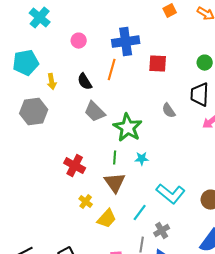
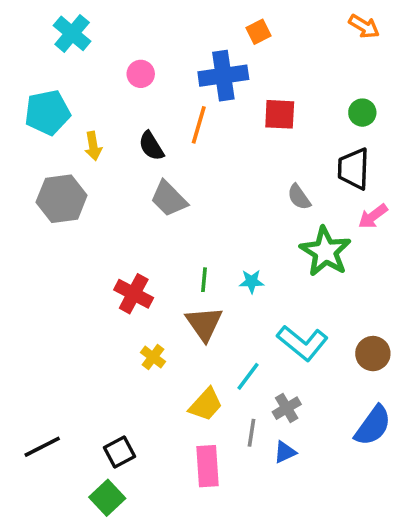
orange square: (170, 11) -> (259, 32), moved
green star: (128, 128) -> (325, 252), moved
yellow trapezoid: (107, 219) -> (206, 405), moved

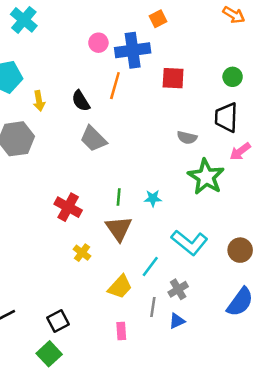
pink circle: (141, 74) -> (98, 43), moved
gray semicircle: (299, 197) -> (187, 138), turned -42
pink rectangle: (208, 466) -> (121, 331), size x0.6

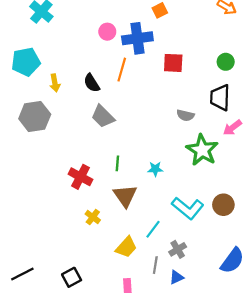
green line: (119, 197) -> (117, 163), moved
brown circle: (240, 250) -> (223, 205), moved

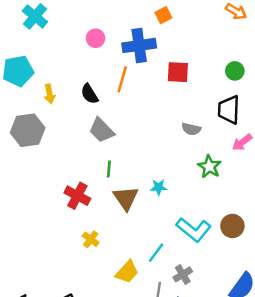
pink circle: (107, 32) -> (96, 38), moved
green star: (202, 150) -> (209, 167), size x0.7
green line: (117, 163) -> (109, 169), moved
brown triangle: (125, 196) -> (126, 198), moved

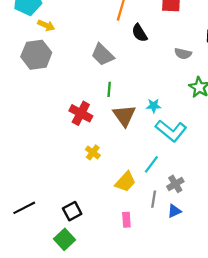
yellow arrow: (49, 94) -> (46, 25), moved, turned -56
black semicircle: (89, 94) -> (140, 33), moved
cyan L-shape: (194, 230) -> (171, 131), moved

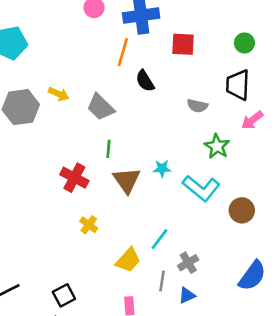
yellow arrow: (46, 25) -> (59, 94), moved
cyan L-shape: (171, 131) -> (201, 188), moved

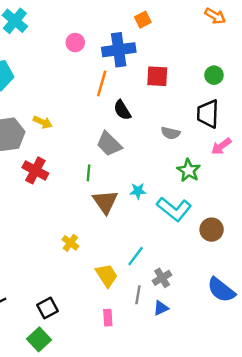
gray trapezoid: (101, 107) -> (109, 144), moved
red cross: (74, 178) -> (35, 170), moved
yellow trapezoid: (128, 260) -> (107, 275), turned -75
blue semicircle: (252, 276) -> (221, 290), turned 92

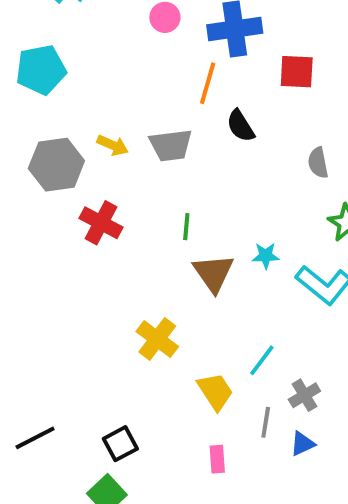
gray semicircle: (171, 133) -> (318, 163), turned 66
gray trapezoid: (109, 144) -> (171, 145), moved, turned -52
yellow cross: (70, 243) -> (157, 339), size x1.5

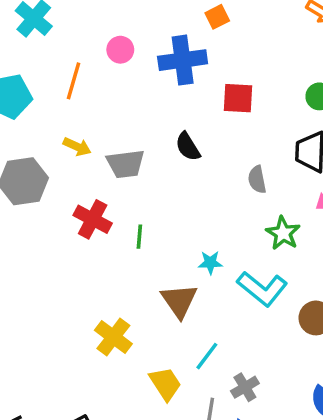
orange line: (208, 83) -> (74, 81), moved
yellow arrow: (113, 145) -> (77, 147), moved
red cross: (101, 223) -> (93, 219), moved
brown triangle: (213, 273) -> (179, 301), moved

